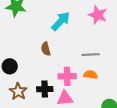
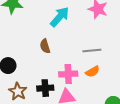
orange semicircle: (91, 75) -> (92, 71), turned 144

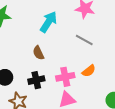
gray line: (92, 50) -> (84, 40), moved, turned 42
black cross: (45, 88) -> (36, 80), moved

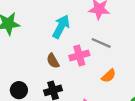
pink cross: (65, 77) -> (79, 55), moved

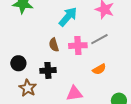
gray line: (101, 43) -> (99, 39), turned -66

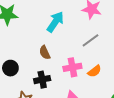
pink cross: (78, 46) -> (72, 67), moved
black circle: (18, 63) -> (10, 68), moved

